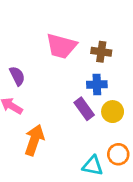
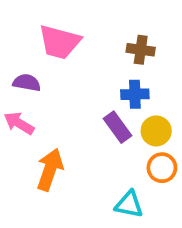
pink trapezoid: (61, 46) -> (60, 42), moved
purple semicircle: (17, 76) -> (27, 83), turned -54
orange circle: (118, 154) -> (162, 168), moved

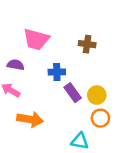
blue cross: (135, 94) -> (57, 72), moved
orange arrow: (50, 170) -> (30, 119), turned 80

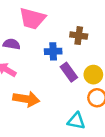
brown cross: (87, 44) -> (79, 36), moved

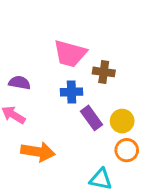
pink trapezoid: (32, 18) -> (70, 54), moved

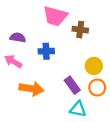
blue cross: (72, 92) -> (46, 51), moved
purple rectangle: (91, 118) -> (72, 85), moved

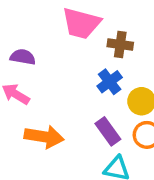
blue cross: (46, 51) -> (110, 82), moved, turned -35

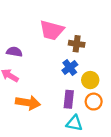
purple rectangle: (108, 131) -> (69, 99), turned 42

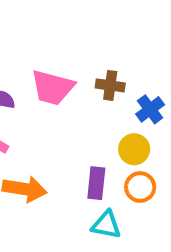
pink trapezoid: (52, 30) -> (52, 87), moved
blue cross: (70, 68) -> (150, 109), moved

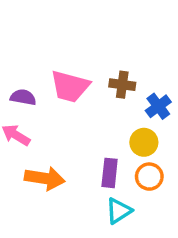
cyan triangle: (106, 225) -> (119, 211), turned -44

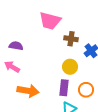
pink trapezoid: (70, 86) -> (50, 21), moved
yellow circle: (144, 142) -> (70, 67), moved

